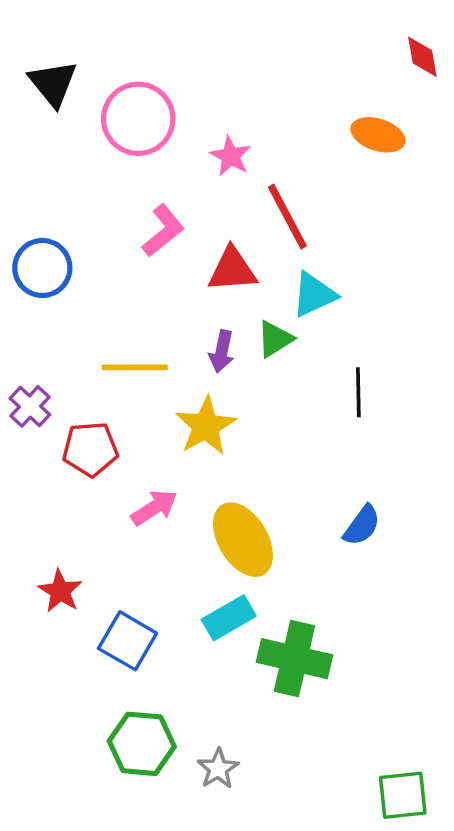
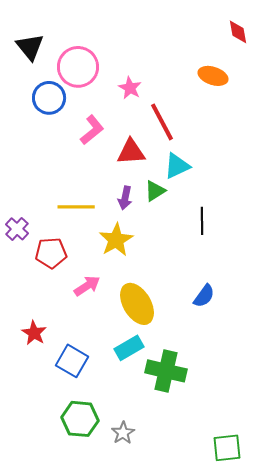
blue circle: (42, 268) -> (49, 98), moved

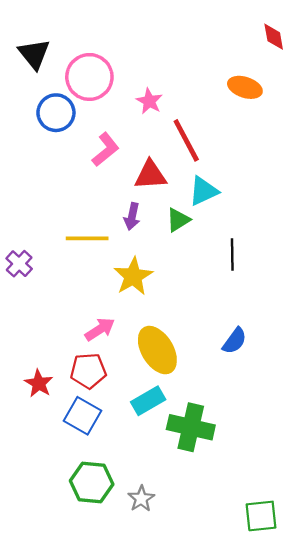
purple arrow: (125, 198) -> (132, 216), moved
red pentagon: (51, 253) -> (88, 371), moved

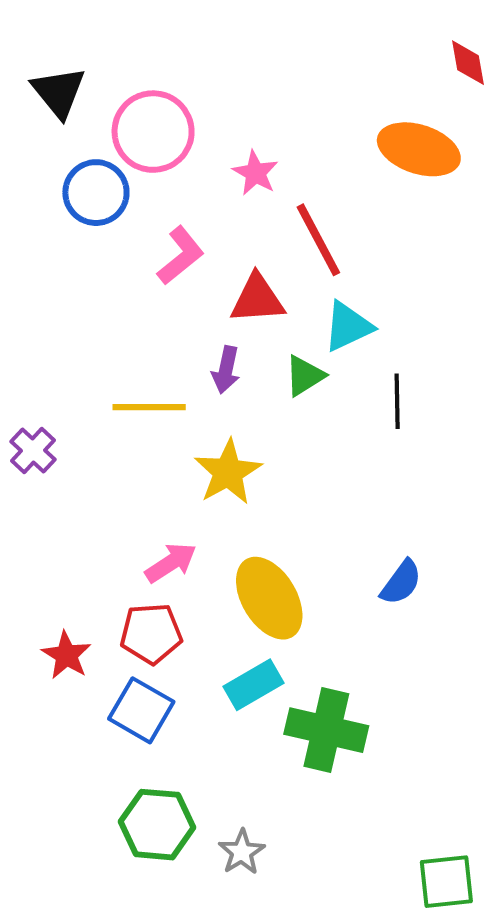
orange ellipse: (245, 87) -> (419, 149), size x1.4
black line: (232, 254) -> (397, 401), moved

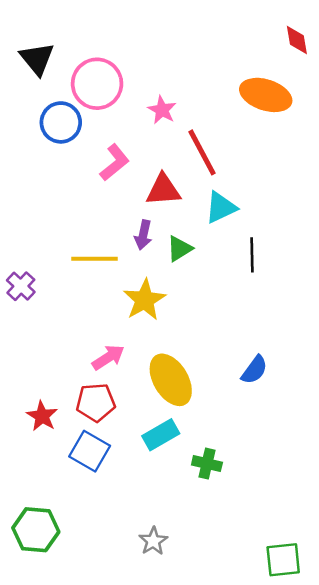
green triangle: (305, 376) -> (179, 249), moved
green cross: (326, 730) -> (207, 464), size x0.6
green hexagon: (157, 825) -> (36, 530), moved

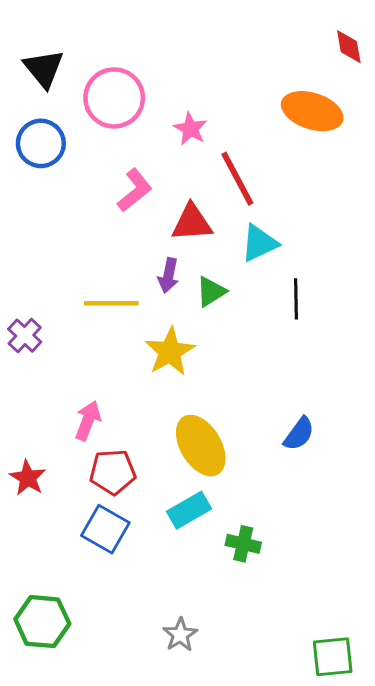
blue circle: (61, 122) -> (41, 143), moved
pink arrow: (108, 357) -> (88, 421), moved, turned -36
red star: (42, 416) -> (28, 478), moved

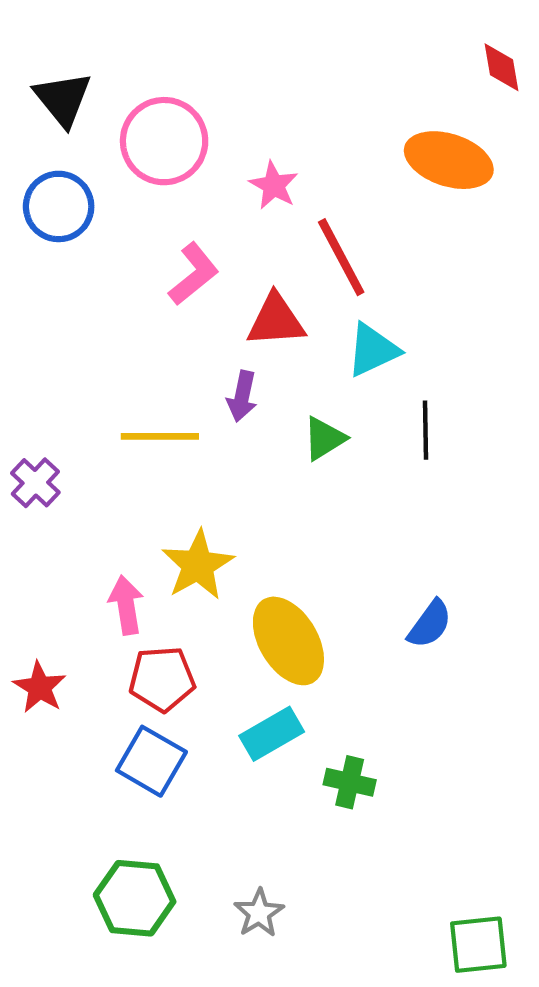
green triangle: (211, 292) -> (324, 438), moved
yellow star: (170, 352) -> (198, 565), moved
pink arrow: (88, 421) -> (126, 605), turned -30
green hexagon: (42, 622) -> (135, 898), moved

